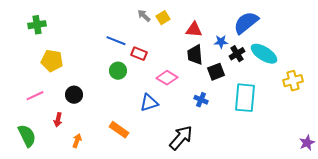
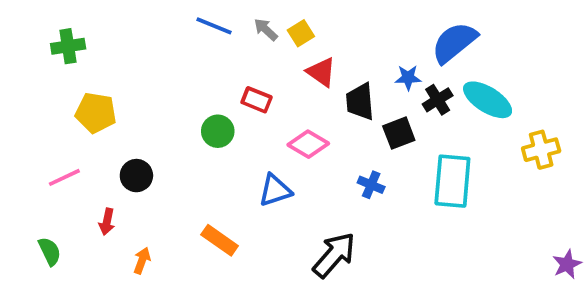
red triangle: (194, 30) -> (321, 72), moved, turned 30
blue line: (116, 41) -> (214, 26), moved
green semicircle: (27, 136) -> (50, 251), size x0.7

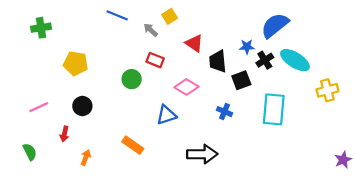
blue line: (214, 26) -> (117, 15), moved
gray arrow: (266, 30) -> (151, 30), moved
yellow square: (301, 33) -> (170, 16), moved
yellow pentagon: (96, 113) -> (76, 63), moved
black arrow: (334, 255) -> (202, 154), turned 48

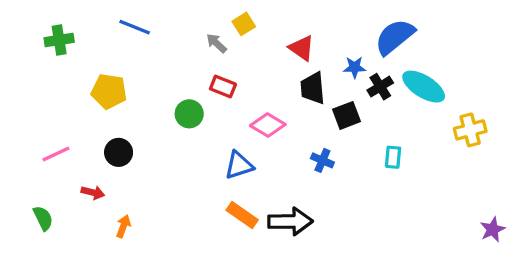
blue line: (117, 15) -> (135, 27), moved
red triangle: (194, 43) -> (302, 48), moved
cyan rectangle: (274, 109) -> (393, 157), size x0.5
red arrow: (64, 134) -> (93, 193), turned -88
orange rectangle: (133, 145) -> (242, 215), moved

